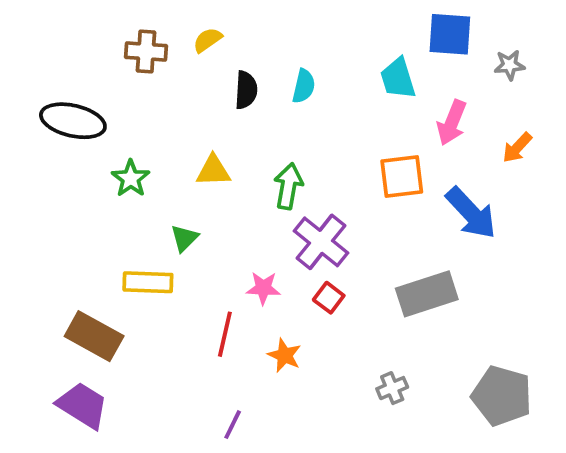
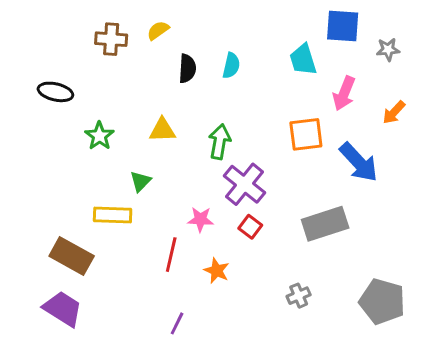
black ellipse: (73, 121) -> (55, 92), size x0.7

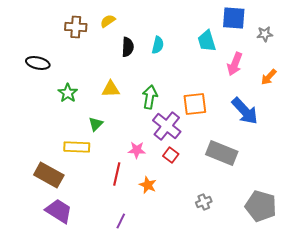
orange square: (306, 134) -> (195, 104), moved
gray rectangle: (325, 224) -> (222, 153), turned 40
purple trapezoid: (63, 309) -> (59, 211), moved

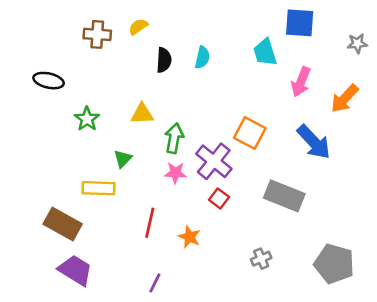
gray star: (265, 34) -> (357, 43), moved
orange arrow: (269, 77) -> (345, 98), size x1.4
green arrow: (150, 97) -> (174, 138), moved
orange square: (195, 104) -> (250, 133), turned 35
pink star: (137, 150) -> (175, 173), moved

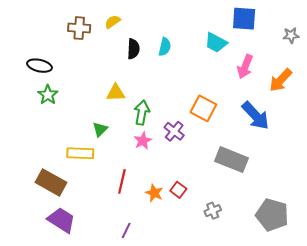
cyan trapezoid: (265, 52) -> (216, 43), turned -45
green star: (87, 119) -> (48, 95), moved
purple cross: (214, 161) -> (174, 131), size x0.7
pink star: (175, 173) -> (143, 141), turned -30
red square: (219, 198) -> (178, 190), moved

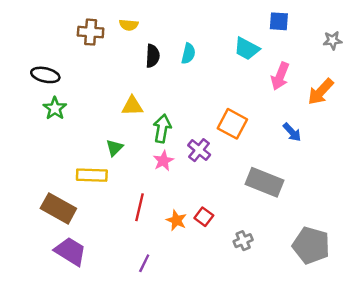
blue square: (244, 19) -> (279, 21), size x0.7
yellow semicircle: (113, 22) -> (129, 25), turned -140
blue arrow: (256, 116) -> (292, 132), size x0.6

